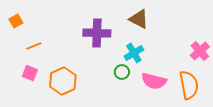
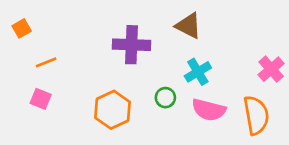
cyan cross: (134, 53) -> (198, 72), moved
orange hexagon: (63, 81) -> (113, 110), moved

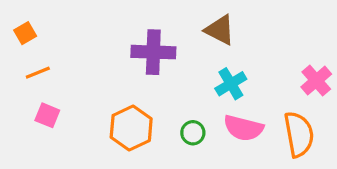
orange line: (46, 62) -> (38, 73), moved
green circle: (165, 98) -> (193, 133), moved

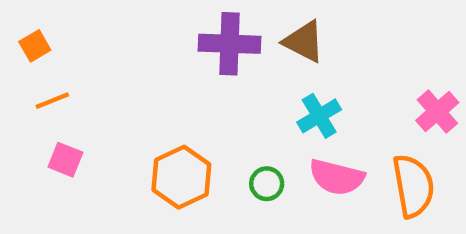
purple cross: (153, 52) -> (229, 44), moved

